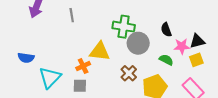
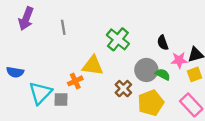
green cross: (124, 27) -> (118, 39), turned 30
gray circle: (138, 43) -> (146, 70), moved
gray square: (80, 86) -> (61, 100), moved

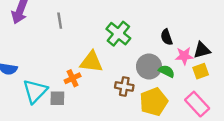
brown cross: (123, 89) -> (124, 86), turned -35

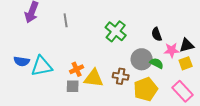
yellow triangle: (91, 62) -> (94, 78), moved
cyan triangle: (35, 91) -> (42, 66), moved, turned 35
gray square: (57, 98) -> (73, 86), moved

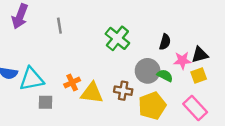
black semicircle: (157, 34) -> (165, 42), turned -144
gray square: (73, 86) -> (45, 102), moved

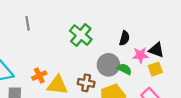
black triangle: (200, 55) -> (156, 50), turned 35

